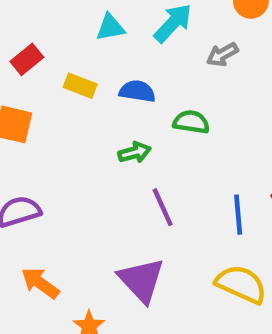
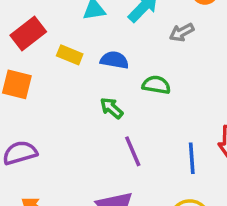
red rectangle: (27, 59) -> (28, 33), size x1.4
green arrow: (135, 153) -> (112, 108), turned -125

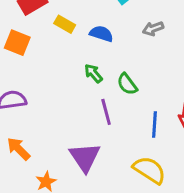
gray arrow: (182, 32) -> (153, 29), moved
green semicircle: (156, 85) -> (127, 84), moved, turned -145

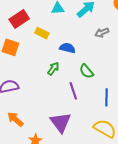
blue semicircle: (101, 34) -> (67, 48), moved
green arrow: (93, 73) -> (53, 69), moved, turned 80

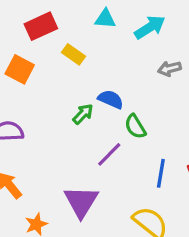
blue semicircle: (67, 48) -> (111, 99), moved
purple line: (73, 91) -> (109, 154), turned 54

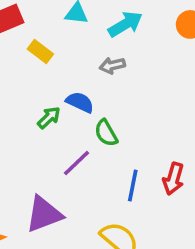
gray arrow: (170, 69) -> (112, 65), moved
purple triangle: (81, 202) -> (44, 214), turned 36

